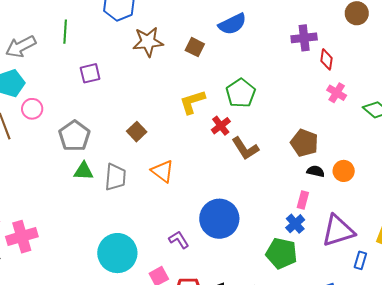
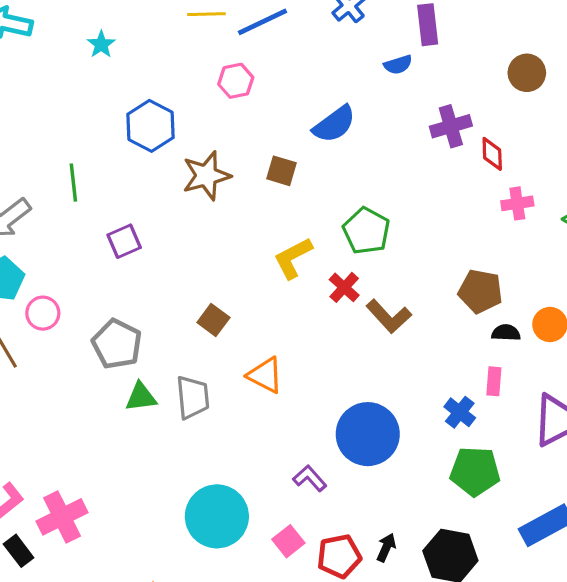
pink cross: (337, 93) -> (517, 203), turned -30
blue cross: (295, 224) -> (460, 412), moved

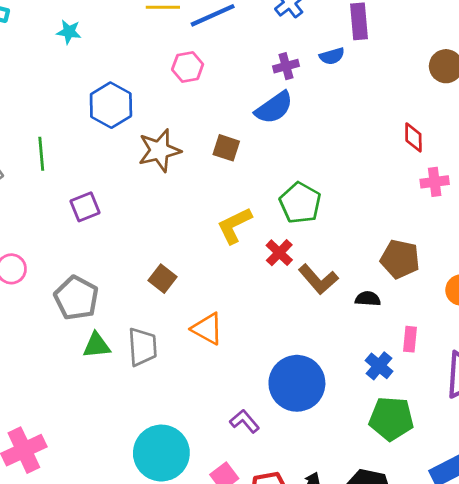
cyan star: (101, 44) -> (69, 32), turned -30
purple cross: (451, 126) -> (286, 66), moved, size x0.7
black semicircle: (506, 333) -> (368, 299), moved

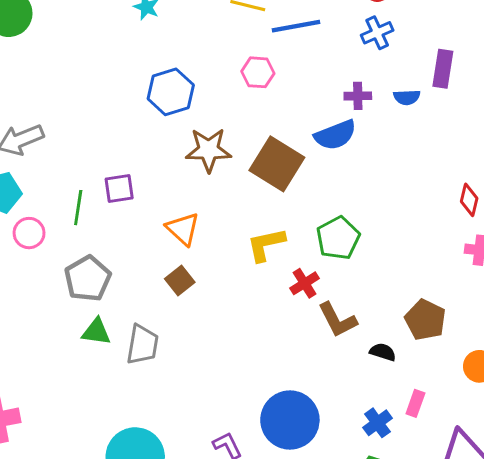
brown square: (226, 148) -> (277, 164), size x1.8
green line: (41, 154) -> (78, 208), moved
orange triangle: (207, 329) -> (183, 229), moved

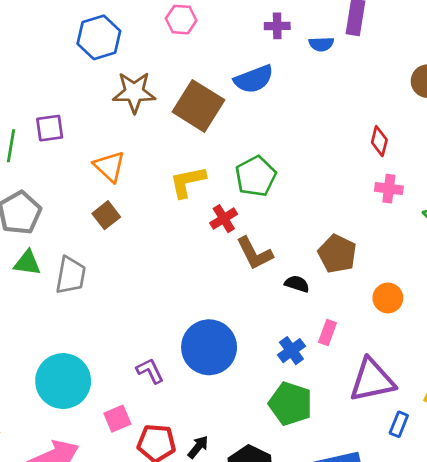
purple cross: (358, 96) -> (277, 26), moved

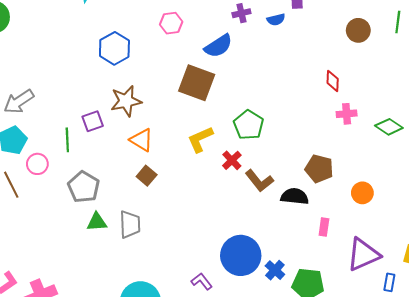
blue semicircle: (254, 79) -> (218, 46), moved
brown star: (134, 92) -> (126, 101), moved
black semicircle: (297, 284) -> (295, 196), size x1.5
blue cross: (291, 351) -> (275, 270), moved

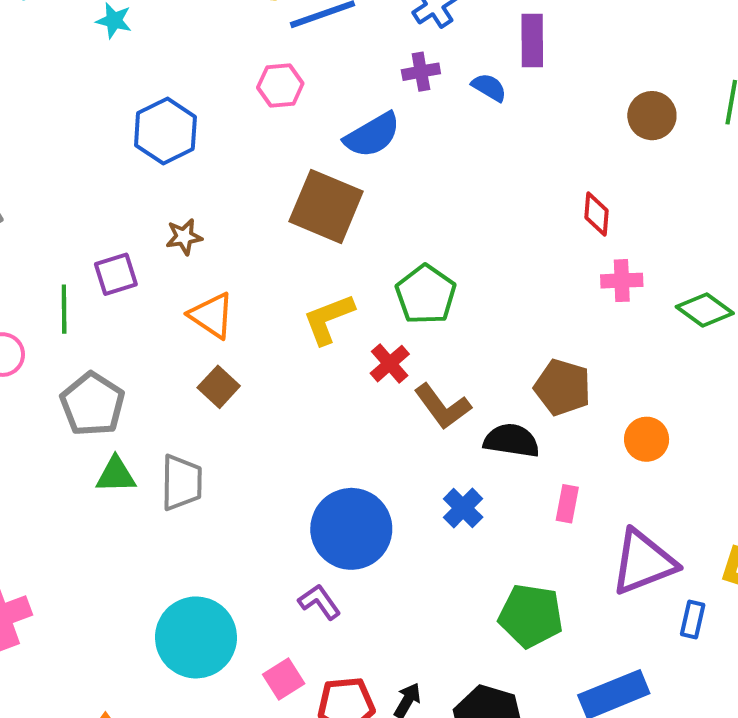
blue semicircle: (276, 20) -> (489, 87), turned -138
brown star: (126, 101) -> (184, 237), size x0.6
blue circle: (241, 255) -> (351, 529), moved
blue cross: (275, 270) -> (463, 508), moved

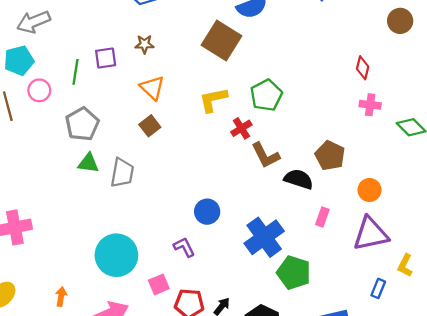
blue cross: (463, 508) -> (264, 237), moved, size x1.8
blue circle: (351, 529) -> (207, 212), size x0.6
purple triangle: (643, 562) -> (371, 234), moved

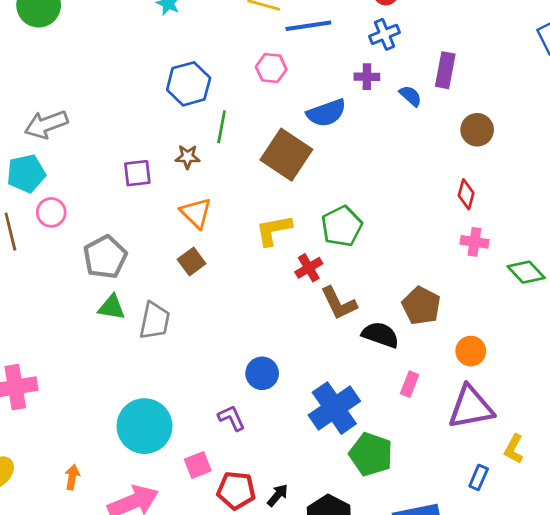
brown circle: (400, 21) -> (477, 130), moved
green line: (75, 72) -> (222, 127), moved

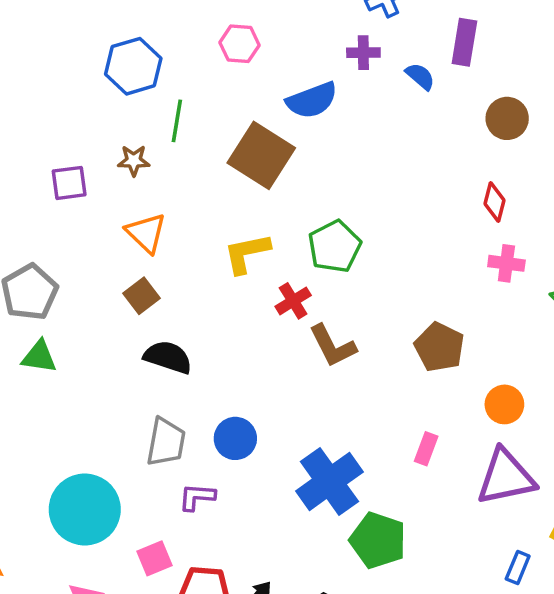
gray trapezoid: (155, 321) -> (166, 442), moved
black semicircle: (380, 335) -> (168, 357), moved
purple L-shape: (232, 418) -> (197, 497), turned -60

